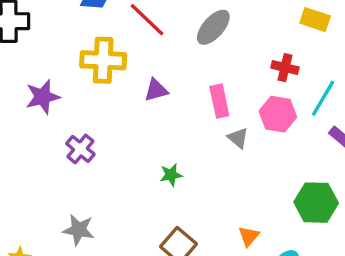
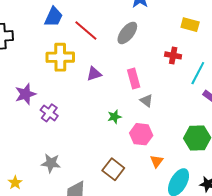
purple star: (43, 97) -> (25, 94), moved
pink hexagon: (278, 114) -> (141, 134), moved
green star: (171, 175) -> (114, 117), moved

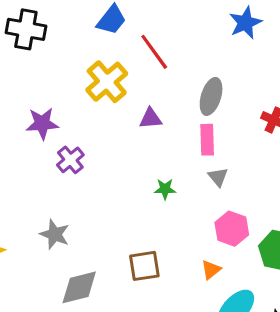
gray ellipse: (127, 33) -> (211, 96), moved, turned -35
yellow cross: (60, 57) -> (107, 82), turned 36
pink hexagon: (141, 134) -> (232, 229), moved
brown square: (113, 169) -> (144, 266), turned 30

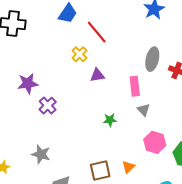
yellow cross: (107, 82) -> (79, 54), moved, size x0.6
gray ellipse: (211, 96) -> (152, 59), moved
orange triangle: (211, 270) -> (128, 167), moved

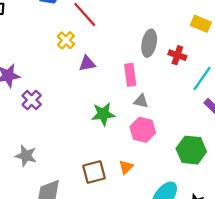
gray triangle: (144, 110) -> (141, 101), turned -32
green star: (110, 120) -> (103, 114), size x1.5
pink hexagon: (155, 142) -> (143, 130), moved

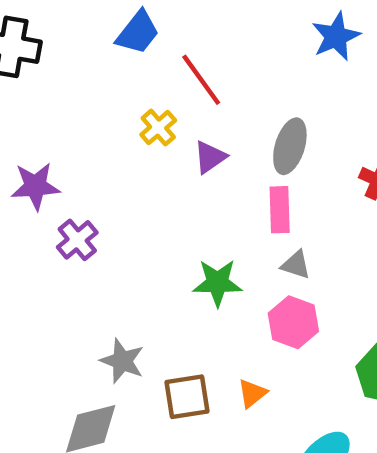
gray ellipse: (149, 43) -> (290, 146), moved
purple triangle: (87, 64) -> (210, 157), moved, turned -30
gray star: (26, 156) -> (122, 361), moved

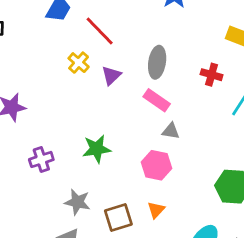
pink rectangle: (280, 210) -> (157, 100), turned -45
purple cross: (77, 240) -> (41, 159), moved, turned 30
green star: (217, 283) -> (97, 149), moved
pink hexagon: (293, 322) -> (157, 165), moved

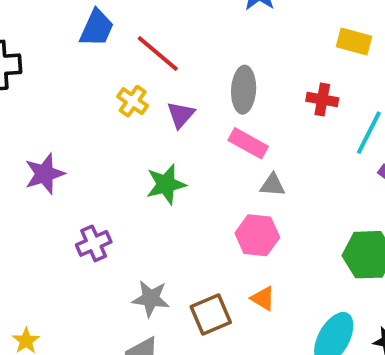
green star: (97, 149) -> (166, 184), moved
orange triangle: (156, 210) -> (263, 298), turned -36

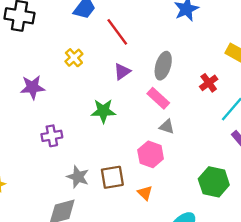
red cross: (322, 100) -> (209, 83), turned 30
yellow cross: (133, 101) -> (74, 58), moved
brown square: (211, 314) -> (112, 177), moved

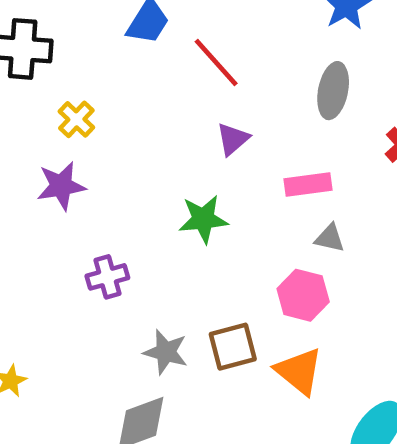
yellow cross: (74, 58) -> (76, 119), moved
gray ellipse: (163, 66) -> (333, 91), moved
pink rectangle: (158, 98) -> (308, 185), turned -45
orange triangle: (145, 193) -> (299, 371), size x1.6

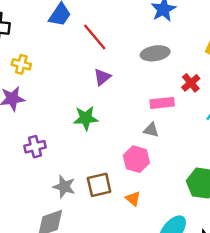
gray ellipse: (333, 91) -> (155, 53), turned 68
yellow cross: (76, 119) -> (21, 64), turned -30
pink rectangle: (308, 185) -> (162, 103), moved
orange triangle: (299, 371) -> (133, 199), size x0.6

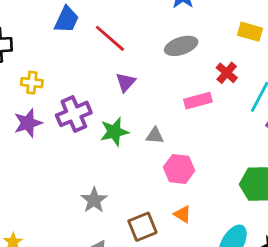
gray triangle: (151, 130) -> (155, 136), moved
purple cross: (35, 147) -> (74, 114), moved, size x1.4
brown square: (99, 185) -> (142, 227), moved
gray star: (64, 187) -> (94, 200), moved, turned 30

